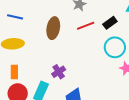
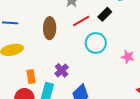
cyan circle: (115, 47) -> (96, 43), moved
orange rectangle: (14, 72) -> (31, 77), moved

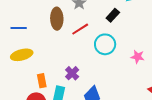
red line: (81, 21) -> (80, 29), moved
brown ellipse: (50, 28) -> (57, 19), moved

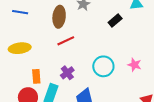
blue line: (19, 28) -> (20, 12), moved
red line: (80, 29) -> (66, 41), moved
cyan circle: (105, 44) -> (103, 66), moved

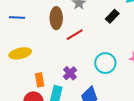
red line: (66, 41) -> (75, 35), moved

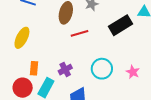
black rectangle: (112, 16) -> (120, 25), size x1.6
yellow ellipse: (20, 53) -> (22, 38), turned -65

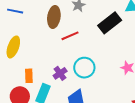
cyan circle: (102, 69) -> (84, 68), moved

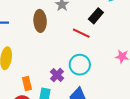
black rectangle: (110, 23) -> (96, 16), size x0.7
red line: (70, 36) -> (81, 33), moved, turned 60

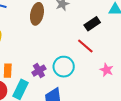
red line: (81, 33) -> (85, 46), moved

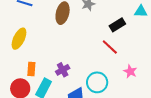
cyan circle: (64, 67) -> (97, 82), moved

